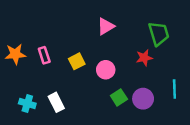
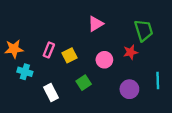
pink rectangle: (44, 55) -> (49, 50), moved, turned 40
pink circle: (106, 70) -> (104, 60), moved
green square: (119, 97) -> (84, 83), moved
cyan cross: (27, 103) -> (25, 72), moved

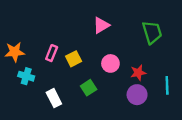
red star: (131, 52) -> (138, 73), moved

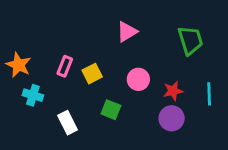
orange star: (15, 52) -> (19, 65), turned 30
cyan line: (167, 85) -> (209, 94), moved
green square: (89, 88) -> (111, 110), turned -35

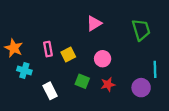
pink rectangle: (65, 66) -> (48, 49), turned -32
red star: (173, 91) -> (108, 84), moved
purple circle: (172, 118) -> (141, 88), moved

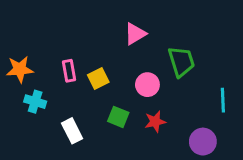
green trapezoid: (141, 30) -> (181, 62), moved
orange star: (14, 48) -> (20, 69), turned -30
purple circle: (141, 88) -> (203, 142), moved

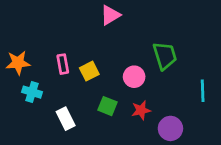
pink triangle: (135, 34) -> (110, 15), moved
purple circle: (203, 142) -> (170, 128), moved

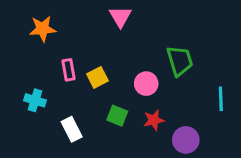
pink triangle: (110, 15) -> (120, 17), turned -30
orange star: (18, 63) -> (43, 29), moved

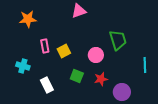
pink triangle: (120, 17) -> (79, 11), turned 42

